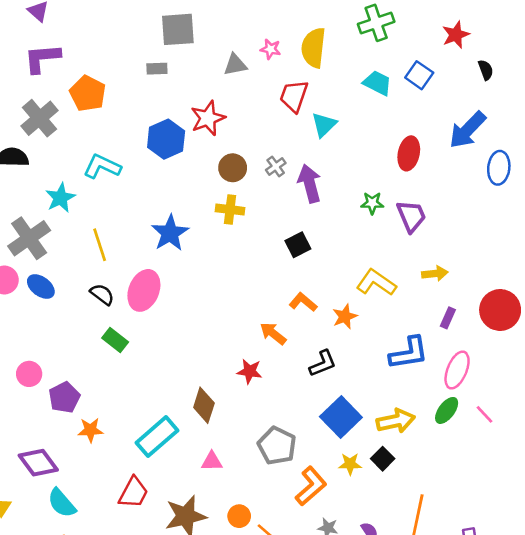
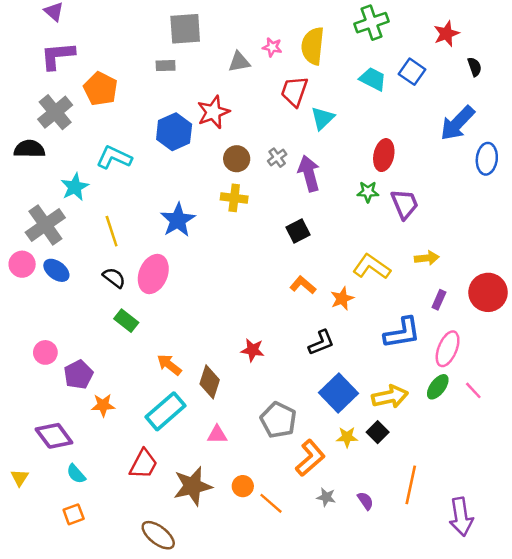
red ellipse: (409, 153) -> (384, 155), moved
orange arrow: (273, 333) -> (169, 365), moved
cyan semicircle: (62, 503) -> (76, 474), size x0.7

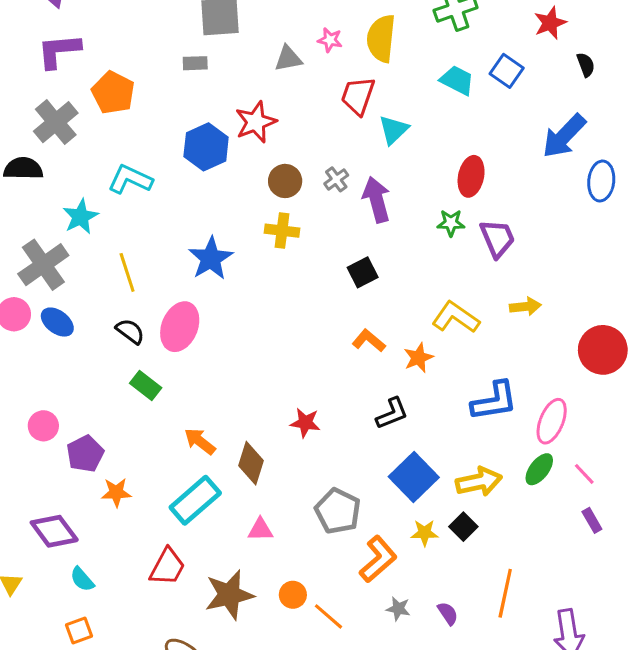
purple rectangle: (439, 300) -> (592, 520), moved, turned -54

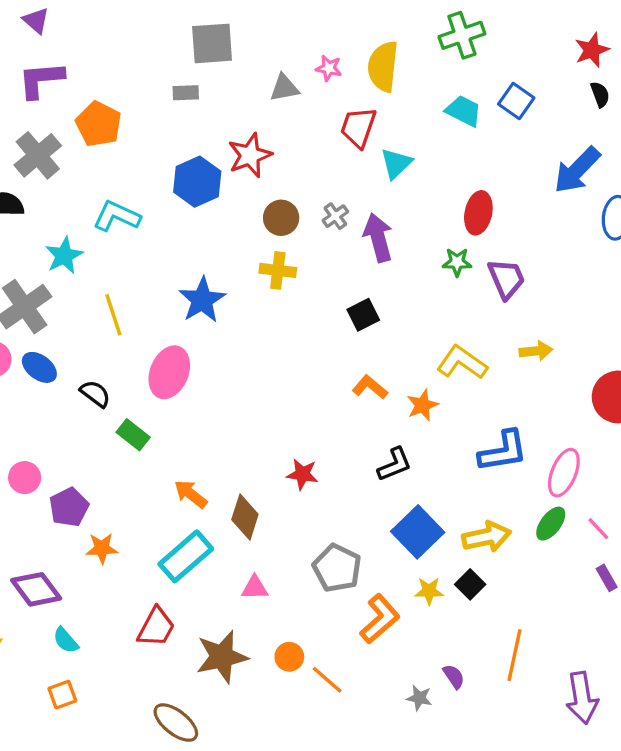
red star: (550, 23) -> (592, 50), moved
black semicircle: (130, 331) -> (95, 394), moved
gray star: (398, 609) -> (419, 698), moved

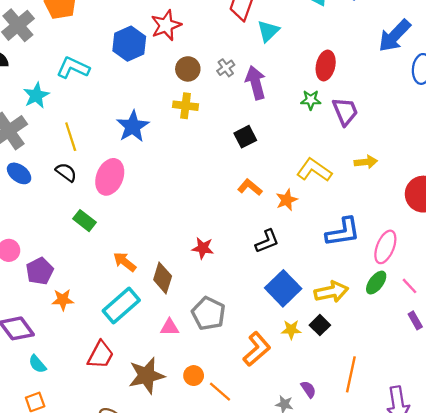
black semicircle: (95, 394) -> (66, 172), moved
gray pentagon: (337, 568) -> (209, 314), moved

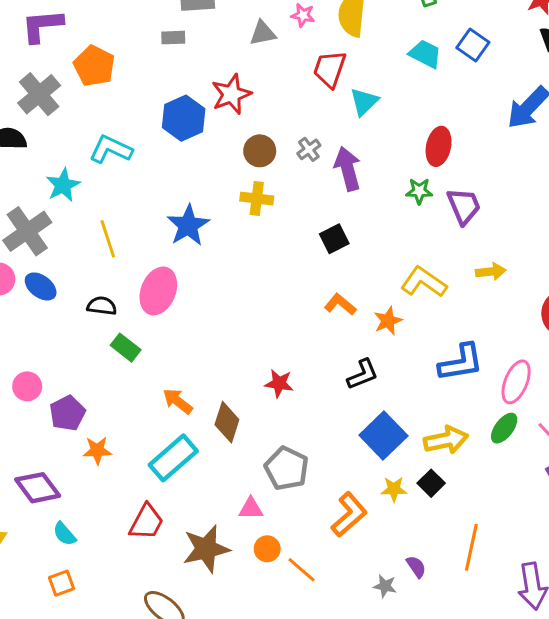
black semicircle: (66, 172) -> (102, 306), moved, turned -30
pink triangle: (169, 327) -> (251, 509), moved

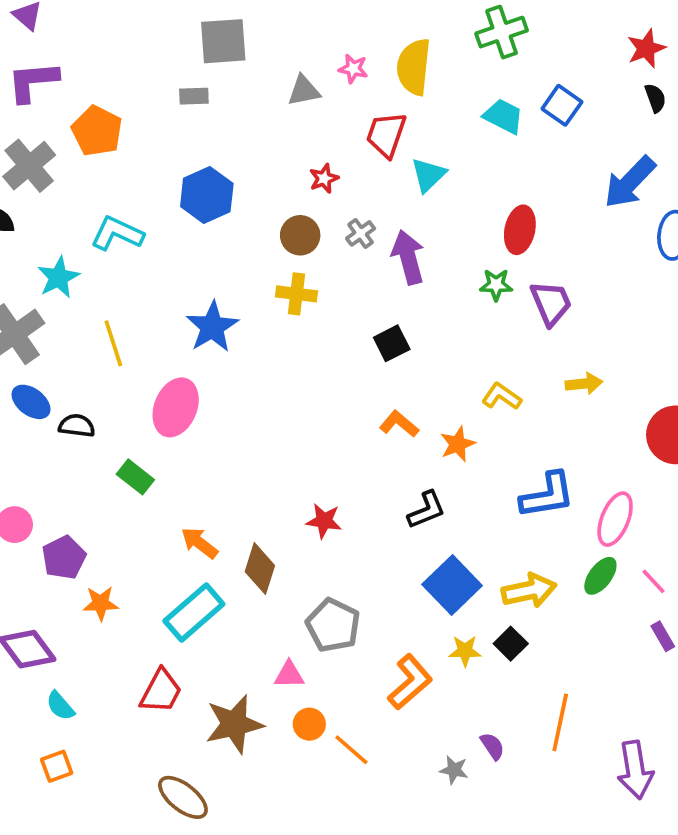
red star: (231, 94) -> (324, 179), moved, size x0.6
yellow L-shape: (424, 282) -> (502, 396), size x0.7
black semicircle: (102, 306) -> (77, 426), moved

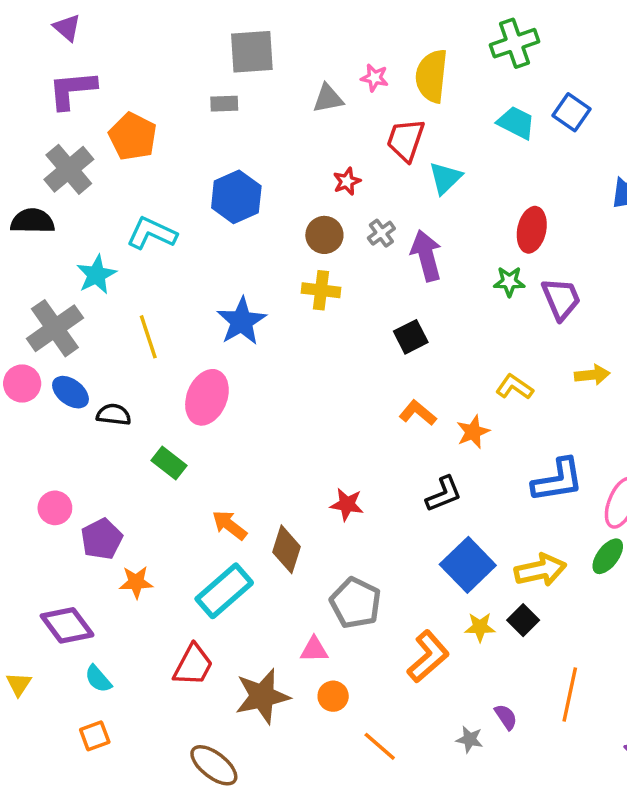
orange line: (351, 750) -> (380, 746), moved

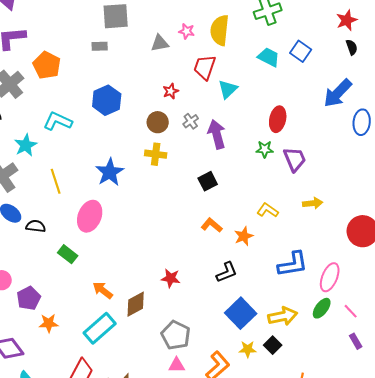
brown diamond: (286, 549) -> (136, 304), turned 44
pink triangle: (314, 650) -> (177, 365), moved

